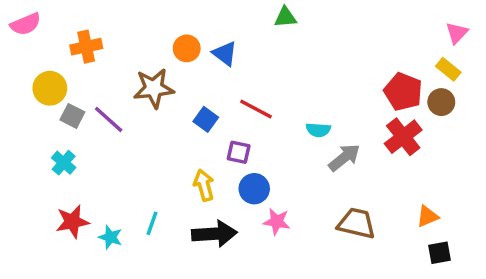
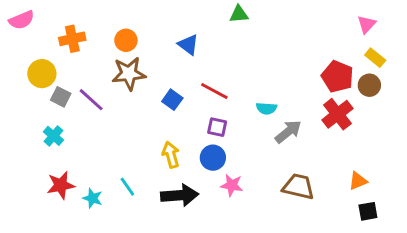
pink triangle: (457, 33) -> (366, 24), moved
orange circle: (187, 48) -> (126, 40), moved
purple square: (239, 152) -> (217, 127), moved
cyan line: (152, 223) -> (127, 187), turned -54

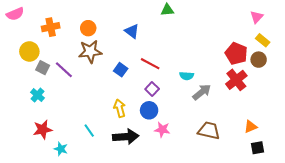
purple square: (217, 127) -> (152, 89), turned 32
cyan star: (93, 198) -> (61, 149), moved

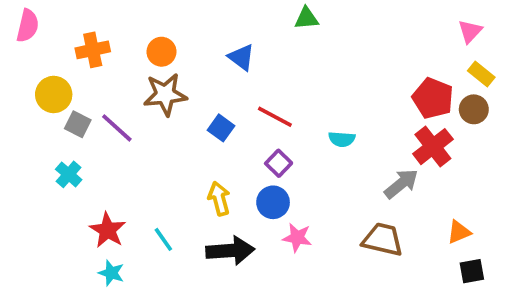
pink semicircle: (15, 14) -> (28, 26), turned -54
gray arrow: (202, 92) -> (401, 184), moved
red star: (43, 130) -> (108, 230), moved, turned -30

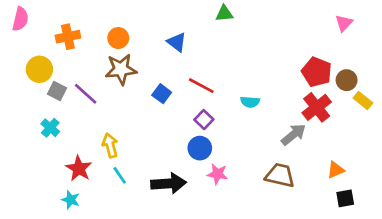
yellow rectangle: (481, 74) -> (363, 101), moved
yellow arrow: (219, 199) -> (110, 145), moved
cyan star: (111, 273) -> (71, 200), moved

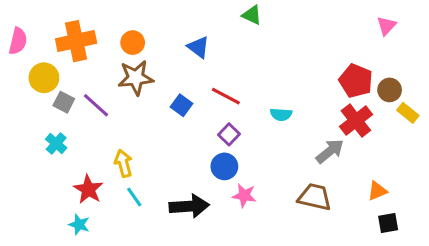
green triangle: (224, 14) -> (252, 15), turned 30
pink semicircle: (20, 19) -> (18, 41), moved
orange cross: (68, 37) -> (76, 41), size x1.4

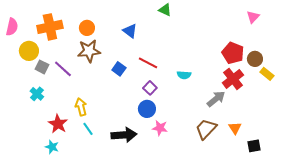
orange triangle: (377, 191) -> (235, 128), moved, turned -40
brown trapezoid: (315, 197) -> (206, 129), turned -60

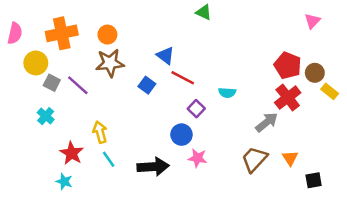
blue triangle: (130, 31) -> (165, 56), moved
purple square: (150, 88) -> (196, 109), moved

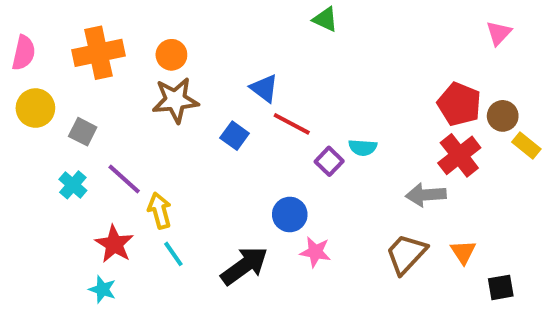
yellow circle: (36, 63) -> (35, 108), moved
purple line: (78, 85) -> (124, 179), moved
purple square: (196, 109) -> (329, 161), moved
gray arrow: (267, 122) -> (426, 195), turned -145
black arrow: (153, 167) -> (244, 266), turned -32

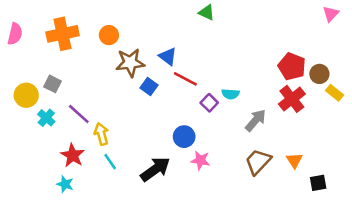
pink triangle: (499, 33) -> (331, 14), moved
brown star: (175, 100) -> (130, 63), moved
yellow circle: (35, 108) -> (26, 95), moved
gray arrow: (426, 195) -> (256, 120), moved, turned 135

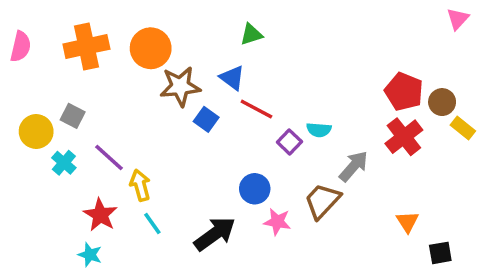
green triangle: (207, 13) -> (251, 34), moved, turned -42
orange circle: (109, 35) -> (151, 48), size x1.5
brown trapezoid: (258, 162) -> (322, 201), moved

